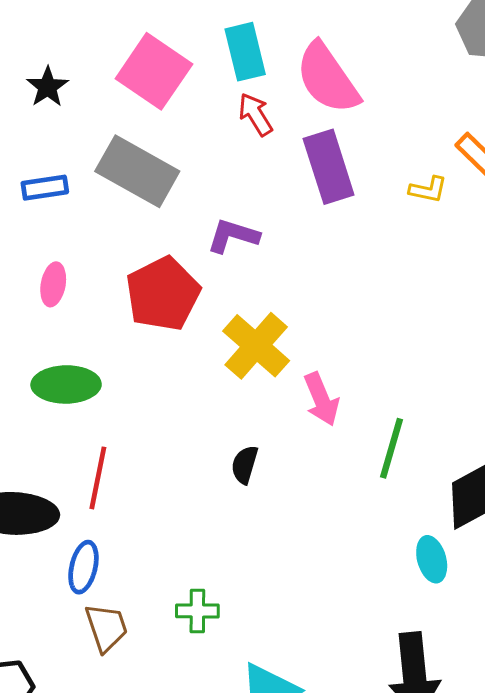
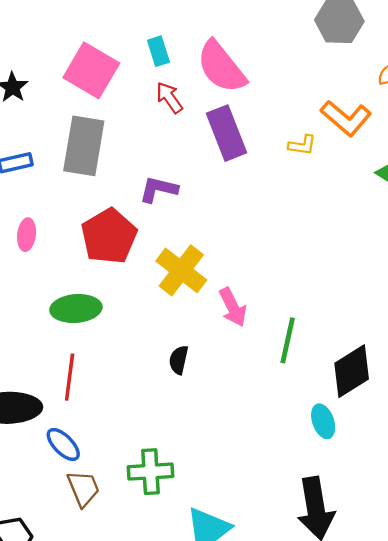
cyan rectangle: (245, 52) -> (158, 51), size x0.7
gray rectangle: (137, 171) -> (84, 146), turned 74
green ellipse: (66, 384) -> (76, 309), moved
blue ellipse: (83, 567) -> (63, 444), turned -54
green cross: (197, 611) -> (151, 472), size x1.4

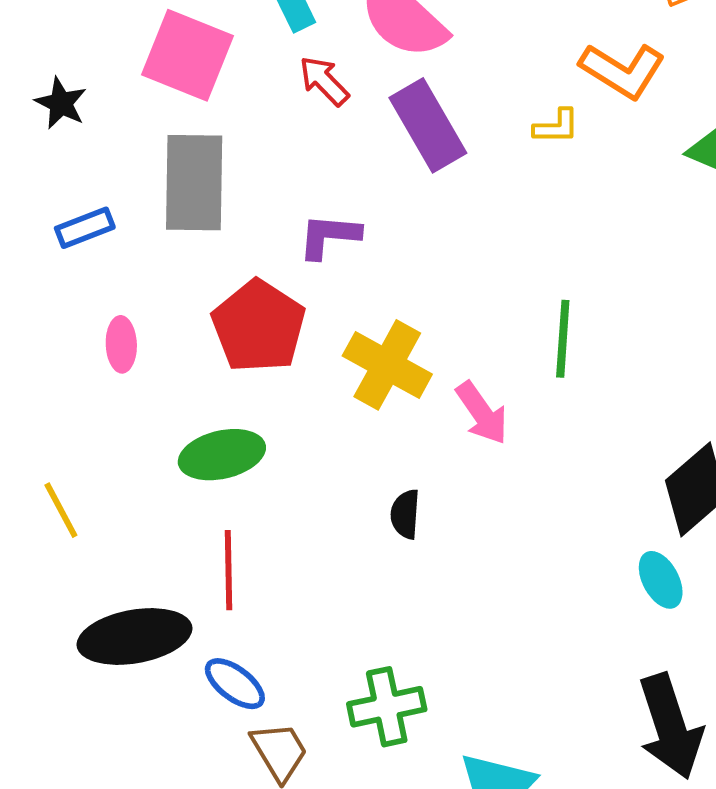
green line: (288, 340) -> (563, 339), moved

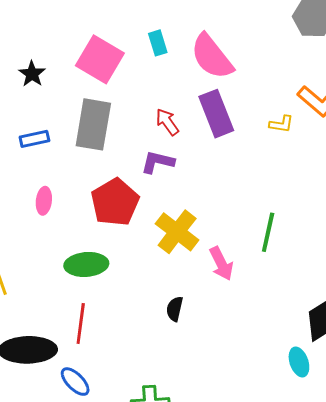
red arrow: (324, 81) -> (167, 122), moved

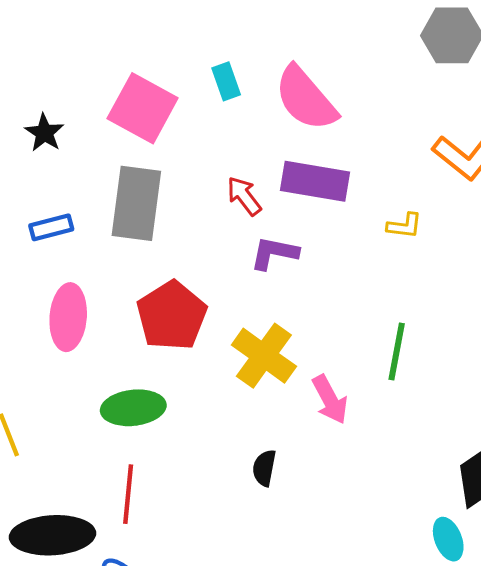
purple rectangle: (216, 114) -> (315, 181), turned -57
yellow L-shape: (281, 124) -> (404, 226), moved
purple L-shape: (158, 162) -> (274, 253), moved
pink ellipse: (44, 201) -> (68, 317), size x1.6

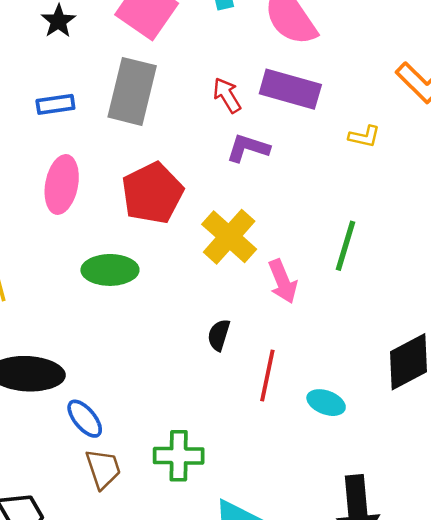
red line: (128, 494) -> (267, 376), moved
cyan ellipse: (448, 539) -> (326, 403), moved, turned -54

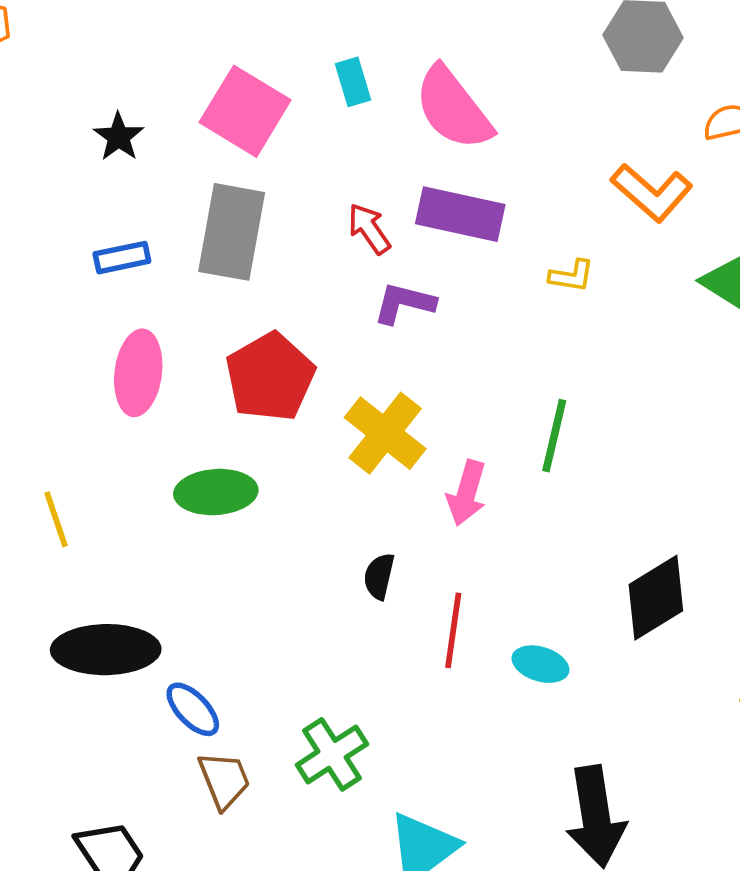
pink arrow: (283, 281) -> (467, 493), turned 42
green cross: (179, 456) -> (332, 754), turned -30

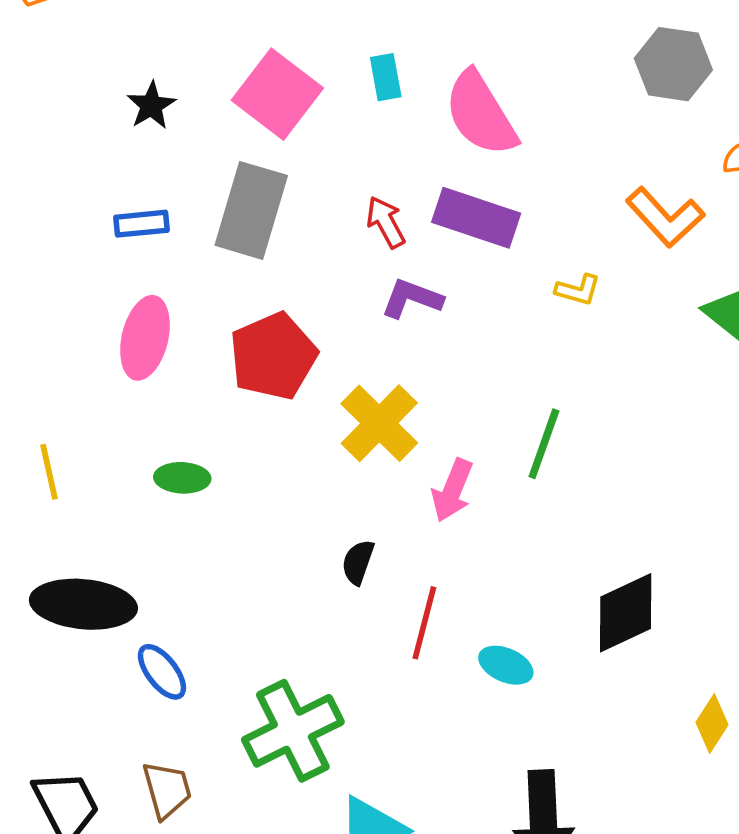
green ellipse: (216, 492) -> (182, 478), moved, size x0.7
green cross: (332, 754) -> (293, 731), size x1.4
brown trapezoid: (224, 780) -> (167, 790), moved

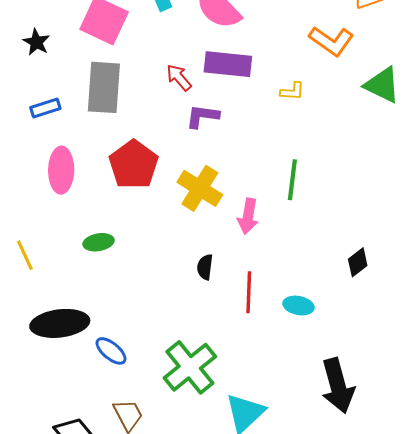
black diamond: (626, 613) -> (358, 262), size x0.6

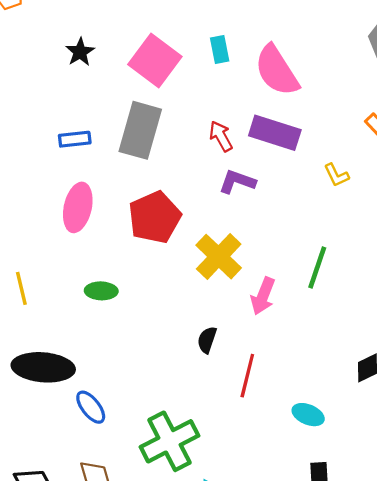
black star: (36, 42) -> (80, 52), moved
yellow L-shape: (292, 91) -> (336, 175), turned 50
cyan ellipse: (298, 306) -> (308, 415), moved

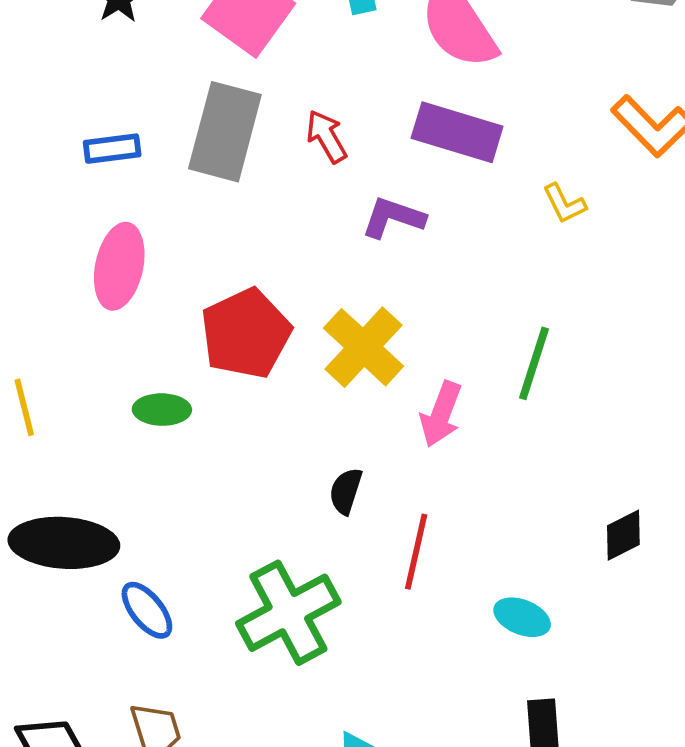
red arrow: (221, 136) -> (326, 136), moved
red pentagon: (155, 217) -> (246, 334), moved
green cross: (170, 441) -> (288, 613), moved

